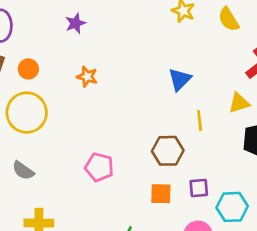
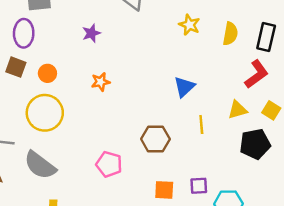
yellow semicircle: (229, 19) -> (230, 34), turned -140
orange star: (87, 77) -> (101, 82), turned -30
brown hexagon: (168, 151) -> (155, 139), moved
gray semicircle: (23, 171) -> (40, 165), size x1.6

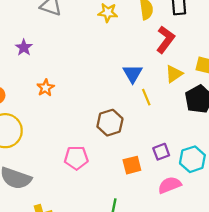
red L-shape: (256, 74) -> (165, 40), moved
blue triangle: (184, 87) -> (133, 73), moved

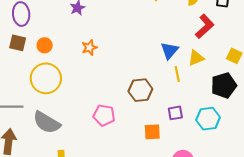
yellow triangle: (174, 74) -> (196, 58), moved
purple square: (161, 152) -> (175, 113), moved
cyan hexagon: (192, 159) -> (208, 119), moved

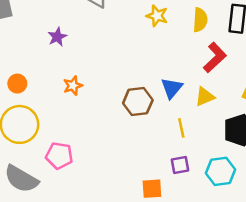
yellow line: (177, 74) -> (181, 128), moved
brown hexagon: (140, 90) -> (138, 102), moved
pink pentagon: (104, 115) -> (59, 156), moved

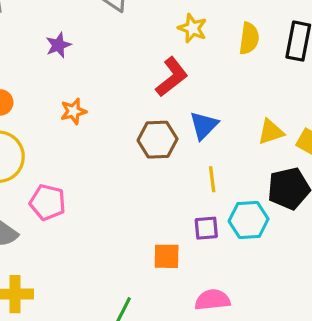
red L-shape: (215, 57) -> (172, 77), moved
yellow triangle: (205, 97) -> (271, 132), moved
cyan hexagon: (221, 171) -> (249, 220), moved

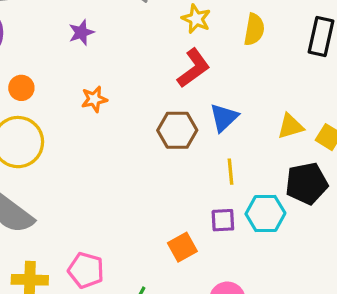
yellow star: (192, 28) -> (196, 19), moved
yellow semicircle: (249, 38) -> (254, 29), moved
pink pentagon: (48, 202) -> (86, 270), moved
orange square: (167, 256) -> (182, 247), turned -32

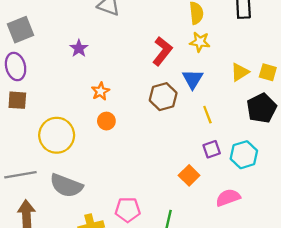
yellow star: (196, 19) -> (200, 42), moved
orange circle: (21, 88) -> (106, 121), moved
cyan hexagon: (265, 214) -> (244, 155), moved

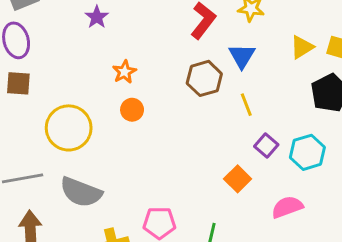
yellow line: (207, 115) -> (246, 105), moved
purple square: (212, 149) -> (266, 145), turned -30

